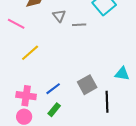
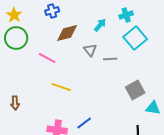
yellow line: (30, 53) -> (61, 87), turned 60
gray square: (87, 85) -> (135, 90), moved

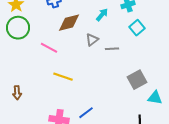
cyan square: (135, 38) -> (137, 28), size x0.7
gray triangle: (90, 50) -> (92, 40), turned 32

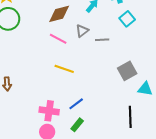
pink line: (49, 48) -> (58, 39), moved
yellow line: (63, 77) -> (64, 69), moved

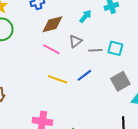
cyan square: (127, 19) -> (115, 48), moved, turned -35
blue line: (76, 104) -> (84, 75), moved

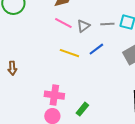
gray triangle: (75, 41) -> (83, 26), moved

